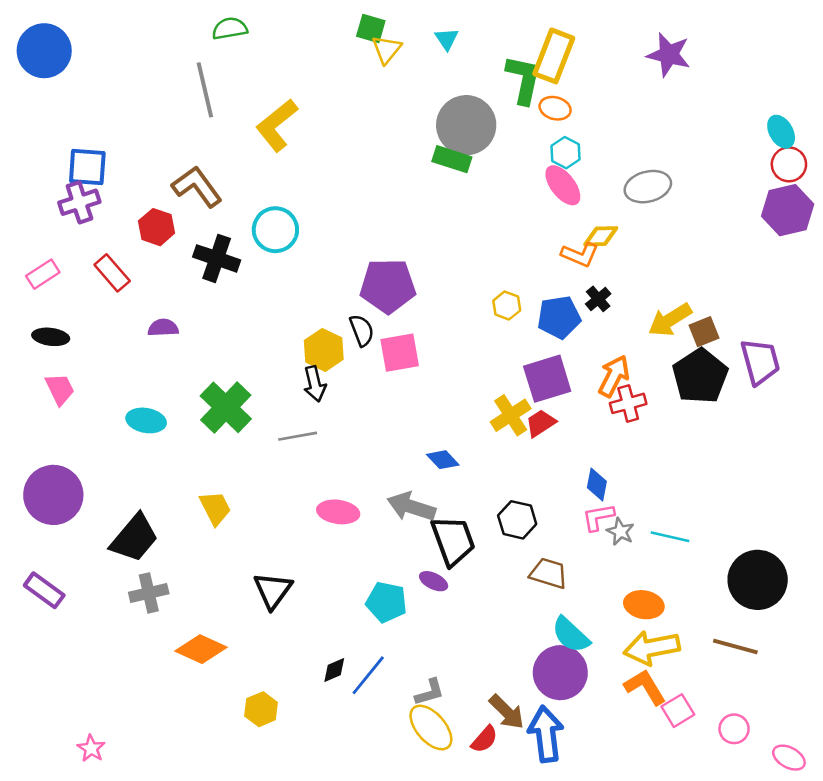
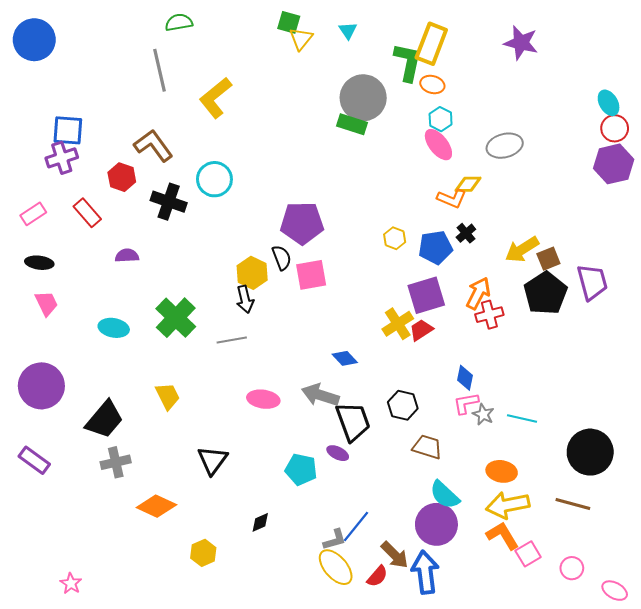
blue line: (368, 675) -> (356, 526), moved

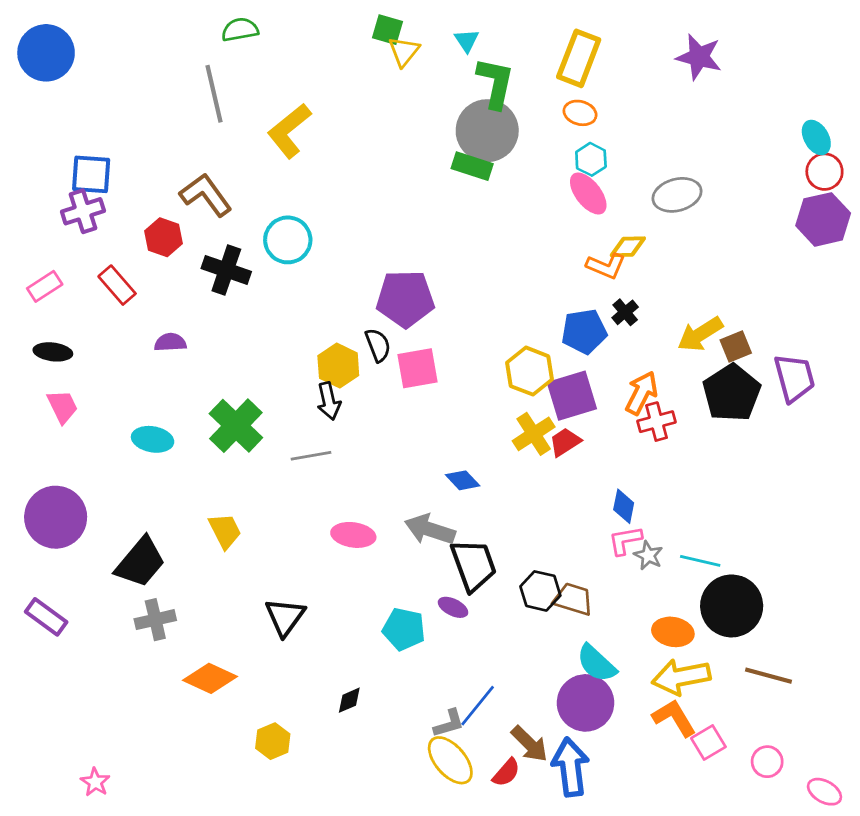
green L-shape: (408, 62) -> (495, 83), moved
yellow hexagon: (395, 238) -> (530, 371), moved, size x1.6
black hexagon: (403, 405) -> (540, 591), moved
black circle: (590, 452) -> (732, 606), moved

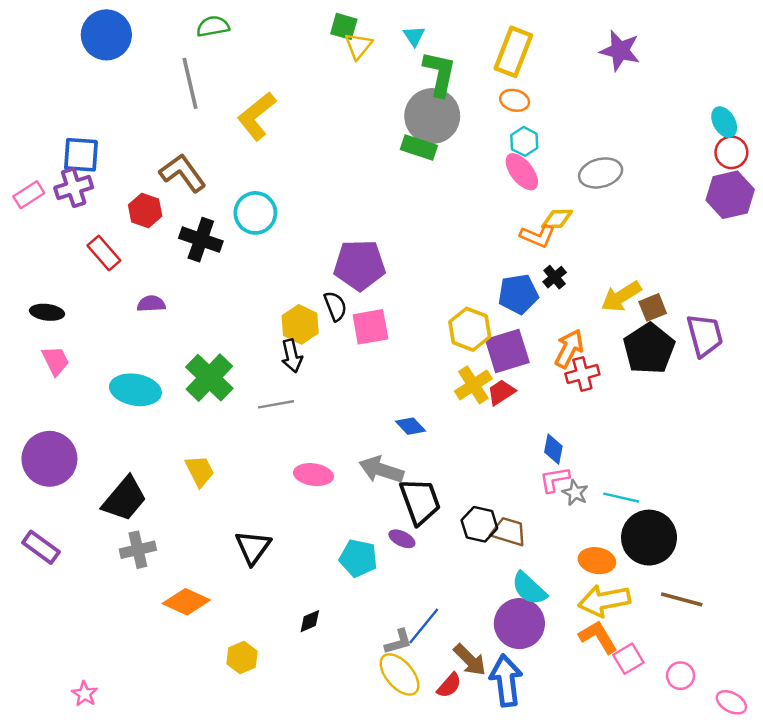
blue circle: (46, 53) -> (106, 35), moved
pink rectangle: (45, 286) -> (29, 195), moved
cyan ellipse: (153, 439) -> (135, 390), size x1.4

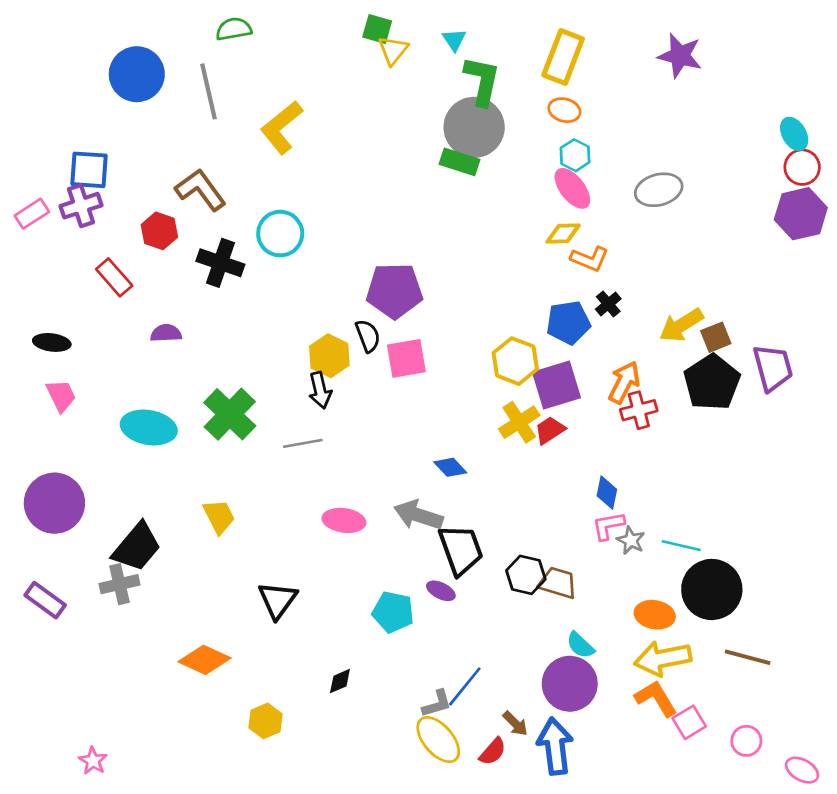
blue circle: (106, 35) -> (137, 74), moved
yellow diamond: (557, 219) -> (563, 234), moved
gray cross: (138, 550) -> (120, 584), moved
cyan semicircle: (529, 588) -> (580, 645), size x0.7
brown arrow: (470, 660) -> (515, 724), size x0.7

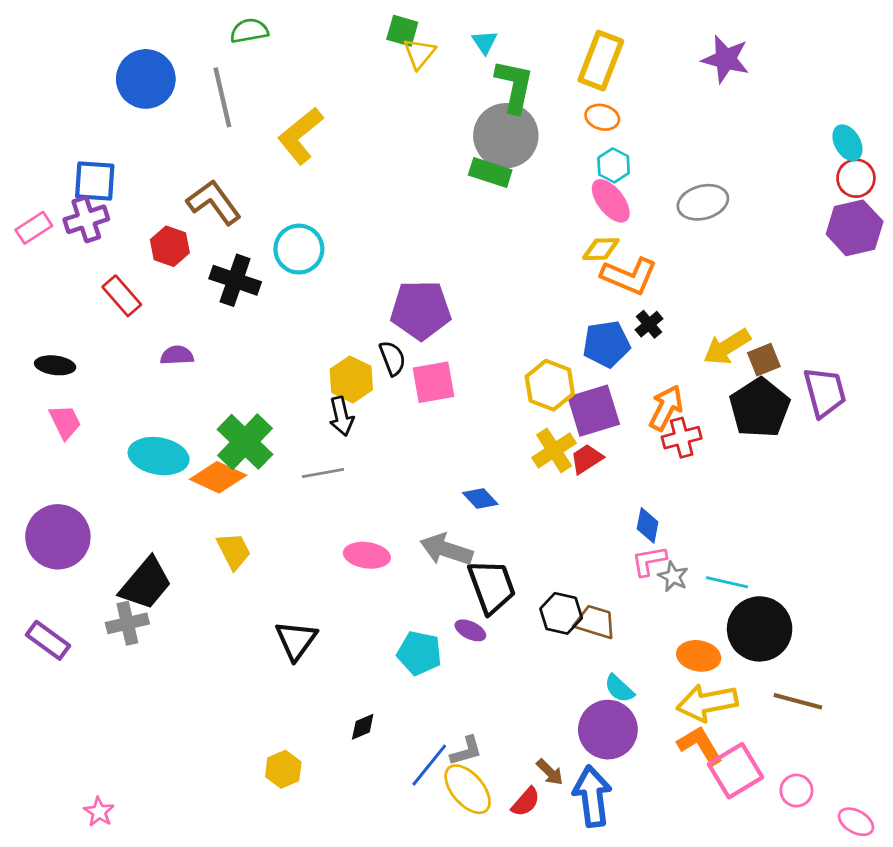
orange L-shape: (590, 259) -> (629, 276), size x1.4
orange diamond: (205, 660) -> (218, 477), moved
blue line: (465, 686) -> (429, 765), moved
pink square: (689, 722) -> (735, 771), size x1.5

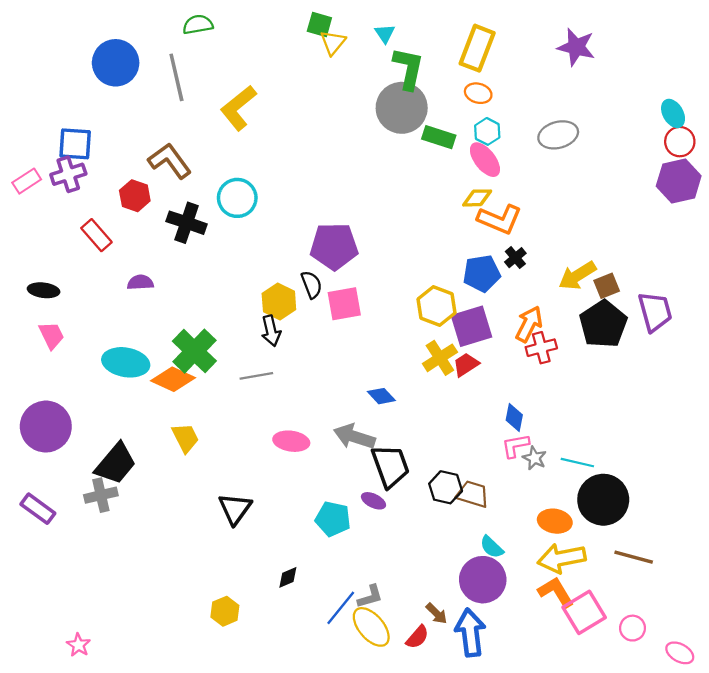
green rectangle: (490, 173) -> (439, 137), moved
gray ellipse: (703, 202) -> (558, 135), moved

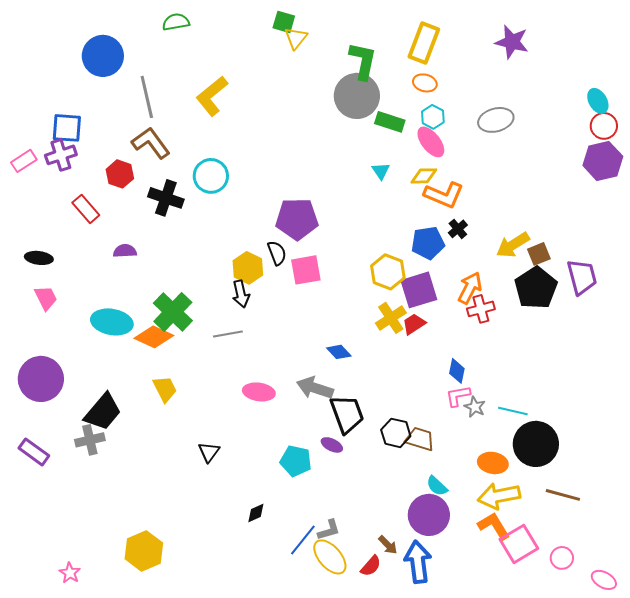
cyan triangle: (385, 34) -> (381, 171), moved
gray line: (176, 77) -> (147, 97), moved
black triangle: (235, 509) -> (209, 452), size x0.7
yellow hexagon: (225, 611) -> (144, 551), moved, size x1.5

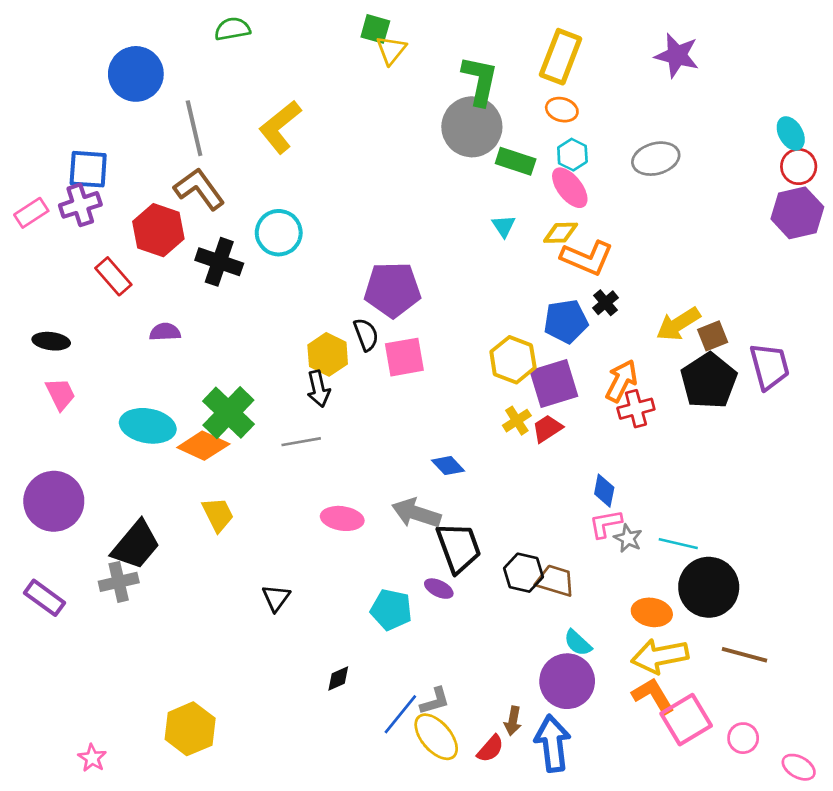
red hexagon: (120, 174) -> (158, 230), size x1.4
yellow cross: (391, 318) -> (517, 421), size x0.7
brown arrow: (388, 545) -> (513, 721), turned 55

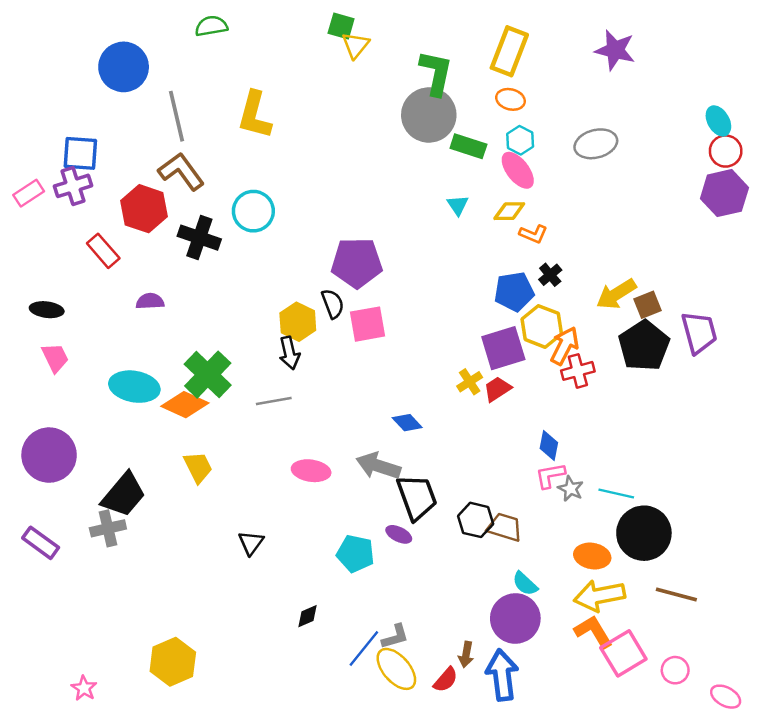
yellow L-shape: (280, 127) -> (255, 115), turned -36
orange L-shape: (587, 258) -> (533, 234), size x0.6
yellow hexagon: (513, 360) -> (542, 326), moved

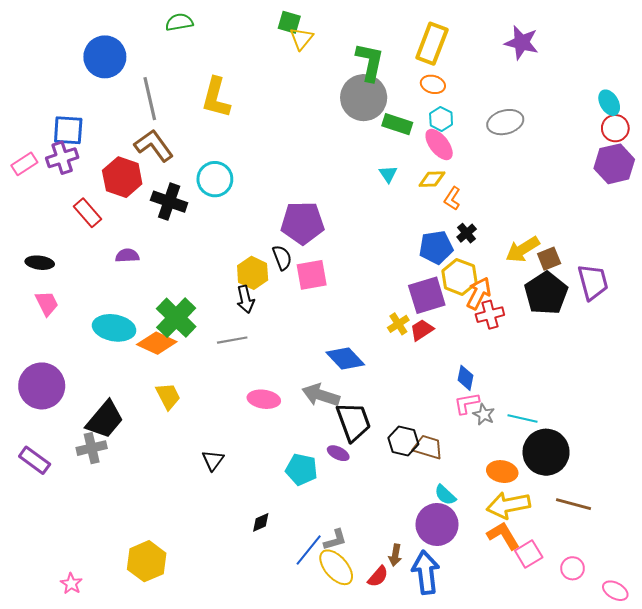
orange L-shape: (533, 234) -> (452, 198), turned 100
blue diamond: (407, 423) -> (345, 358), size x1.5
pink square: (623, 653) -> (529, 554), size x0.7

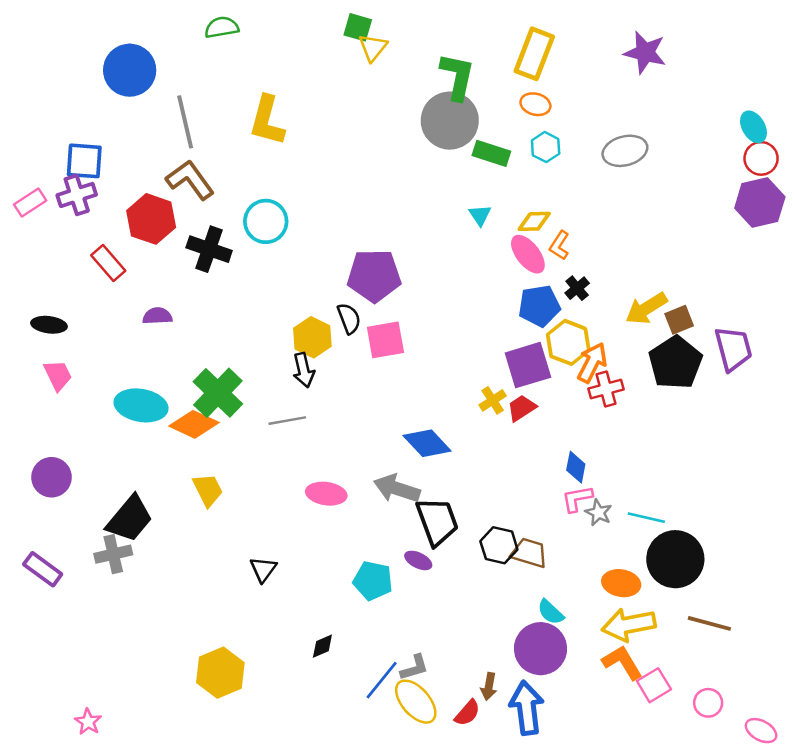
pink ellipse: (439, 144) -> (528, 254), moved
purple circle: (42, 386) -> (52, 477), size x0.7
yellow hexagon: (147, 561) -> (220, 673), moved

